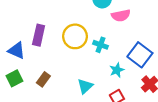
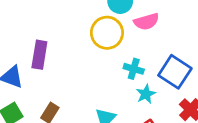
yellow circle: (75, 36) -> (107, 33), moved
cyan cross: (100, 45) -> (134, 69), moved

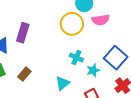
cyan cross: (134, 69) -> (76, 58), moved

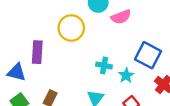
yellow circle: (72, 24) -> (71, 28), moved

